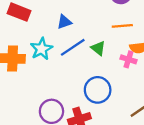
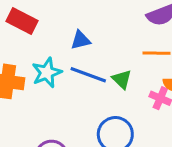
blue line: (73, 47) -> (88, 75), turned 48

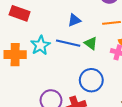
blue triangle: (80, 40) -> (74, 20), moved

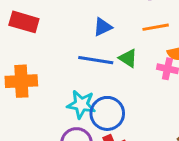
cyan star: (40, 45) -> (81, 104), moved, turned -30
blue circle: (91, 80) -> (107, 113), moved

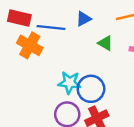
blue line: (96, 60) -> (51, 27), moved
orange cross: (21, 81) -> (30, 45), moved, turned 35

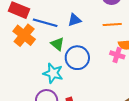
green triangle: (105, 43) -> (58, 44), moved
blue circle: (91, 89) -> (77, 58), moved

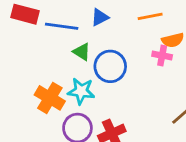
orange cross: (24, 35) -> (50, 98), moved

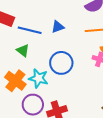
green triangle: (82, 52) -> (23, 50), moved

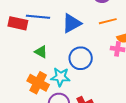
blue triangle: (58, 27) -> (72, 23), size x1.5
blue line: (30, 30) -> (38, 17), moved

